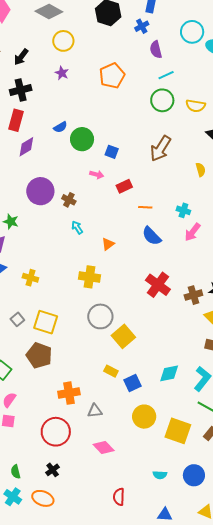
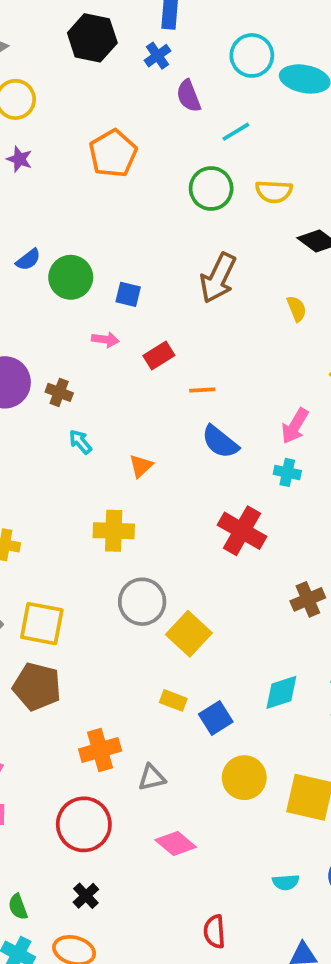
cyan line: (166, 75) -> (236, 132), moved
cyan cross: (183, 210) -> (287, 472), moved
brown cross: (193, 295) -> (308, 599), moved

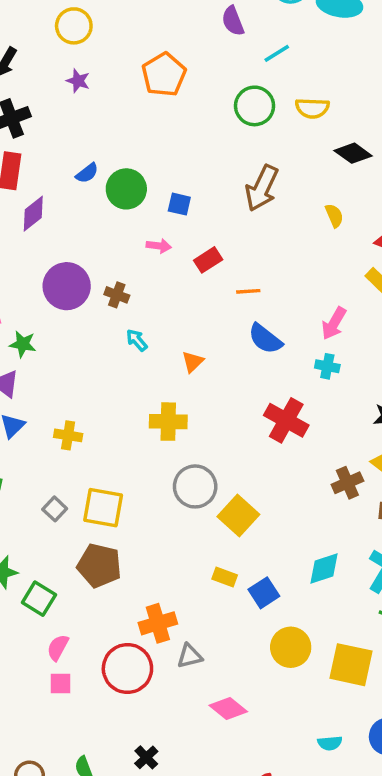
gray triangle: (152, 778) -> (190, 656), moved
red circle: (84, 824) -> (127, 669), moved

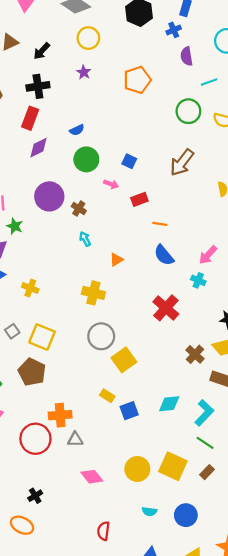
green circle: (126, 189) -> (86, 159), moved
brown cross: (347, 483) -> (195, 354), turned -36
yellow circle: (291, 647) -> (137, 469), moved

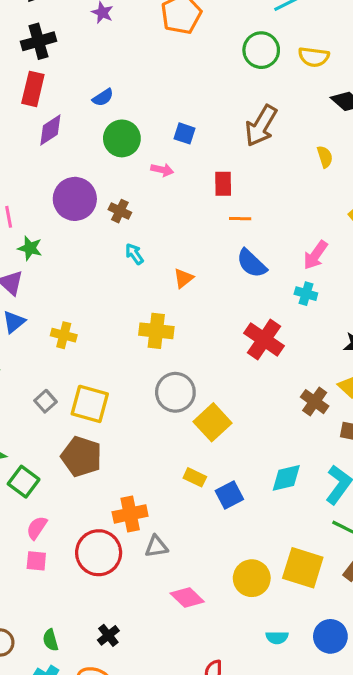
red rectangle: (139, 199) -> (223, 184), moved, turned -63

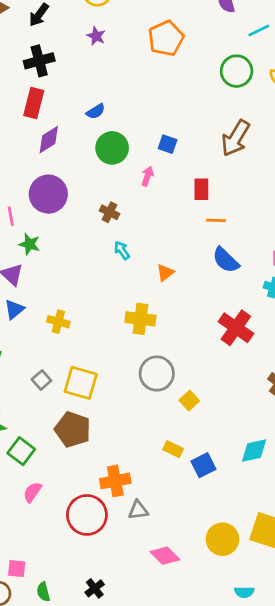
pink arrow: (162, 170) -> (147, 176), turned -84
purple circle: (75, 199) -> (48, 194), moved
yellow square: (212, 422) -> (189, 401), size x0.6
pink square: (36, 561) -> (17, 569), moved

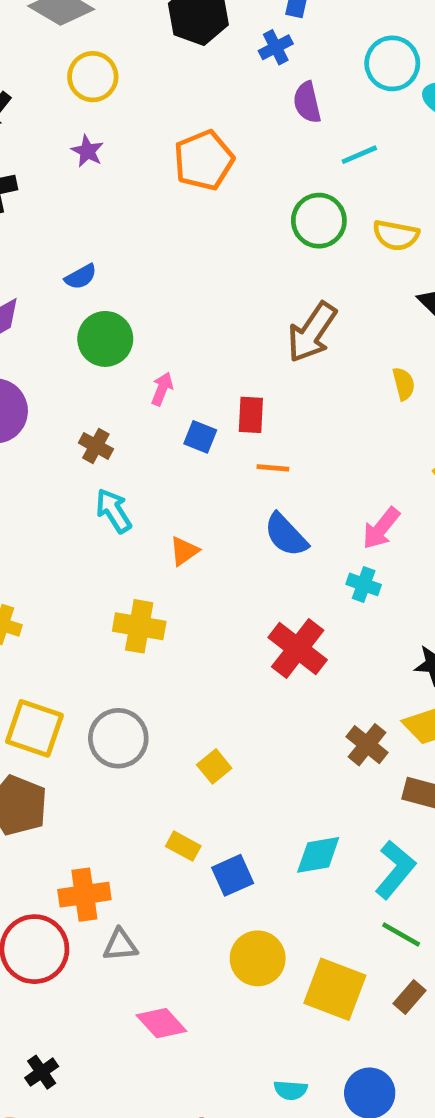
blue square: (168, 144) -> (200, 437), moved
cyan arrow: (122, 250) -> (114, 511), size x1.4
gray circle: (157, 374) -> (118, 738), moved
yellow circle: (222, 539) -> (258, 958), moved

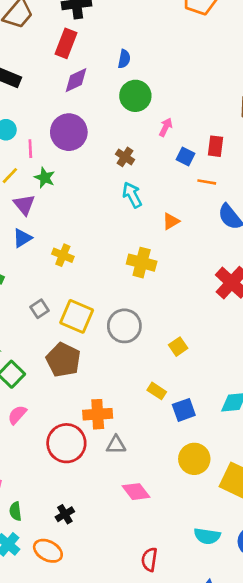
blue semicircle: (81, 277) -> (124, 59), turned -54
orange line: (273, 468) -> (207, 182), moved
cyan semicircle: (291, 1090) -> (207, 536), size x1.4

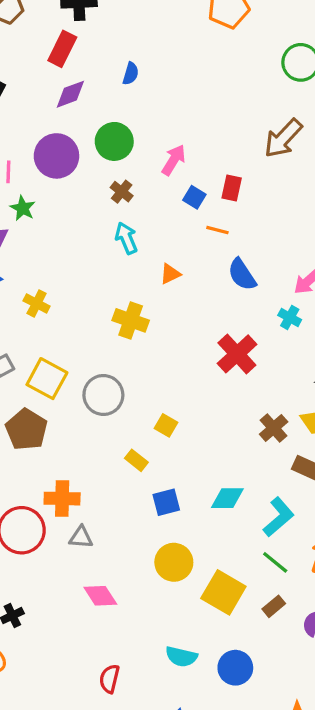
green circle: (135, 96) -> (114, 141), moved
pink arrow: (166, 127) -> (174, 160), size x1.4
yellow square: (178, 347) -> (166, 425), turned -30
yellow rectangle: (157, 391) -> (136, 460), moved

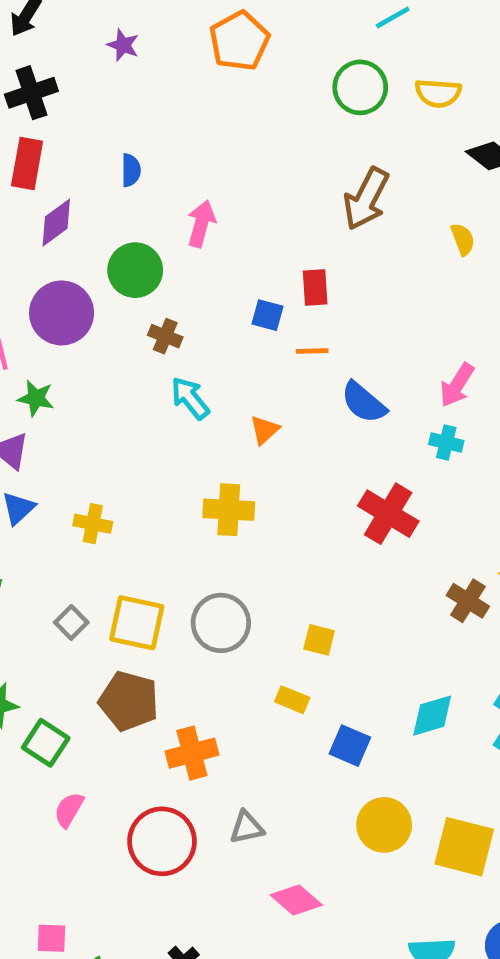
pink arrow: (174, 160) -> (201, 224), moved
orange cross: (62, 499) -> (192, 753), moved
blue square: (166, 502) -> (350, 746), turned -36

